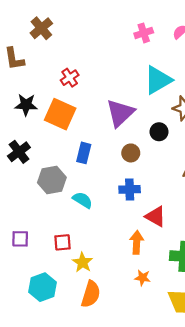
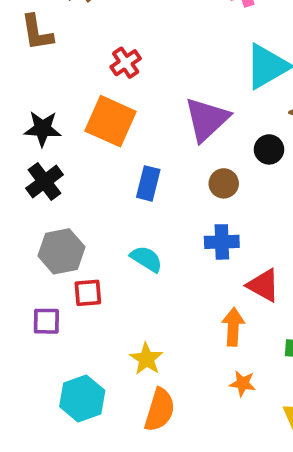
black star: (26, 105) -> (43, 129), moved
gray hexagon: (52, 180) -> (61, 251), moved
red square: (63, 242) -> (88, 293), moved

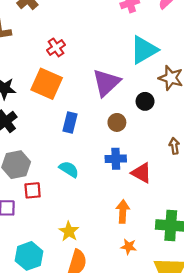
red triangle: (263, 285) -> (141, 173), moved

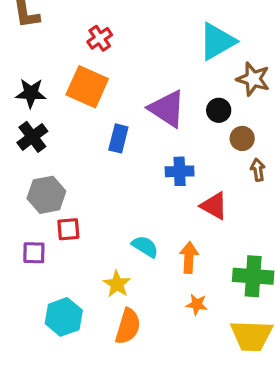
purple triangle: (106, 83) -> (167, 109), moved, turned -44
brown circle: (117, 122) -> (242, 138), moved
blue cross: (116, 159) -> (180, 171), moved
cyan semicircle: (69, 169) -> (145, 246), moved

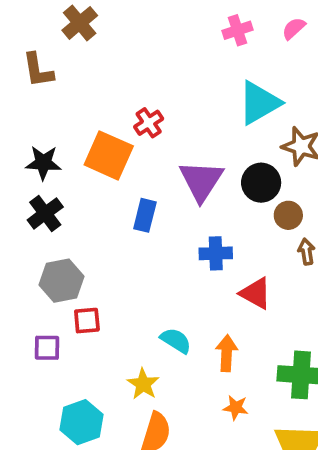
red cross: (100, 38) -> (149, 123), moved
purple triangle: (167, 109) -> (201, 181), turned 30
black circle: (219, 110) -> (261, 183), size x1.4

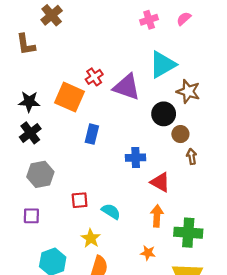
purple triangle: (201, 181) -> (127, 87), moved, turned -44
red square: (87, 321) -> (80, 200), moved
orange arrow: (227, 353) -> (157, 216), moved

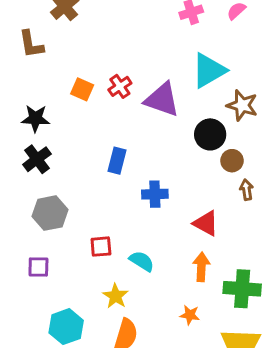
orange square: (69, 97) -> (82, 89), moved, size x0.6
blue cross: (136, 158) -> (155, 194), moved

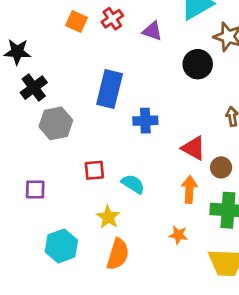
purple triangle: (162, 100) -> (152, 31), size x0.6
black star: (35, 118) -> (17, 52), moved
blue rectangle: (117, 161) -> (110, 89), size x1.5
brown circle: (232, 161) -> (221, 167), moved
gray hexagon: (50, 213) -> (56, 123), moved

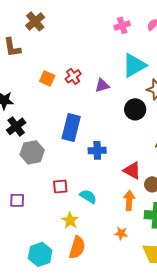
purple triangle: (152, 31) -> (102, 85), turned -35
cyan hexagon: (61, 246) -> (40, 254), moved

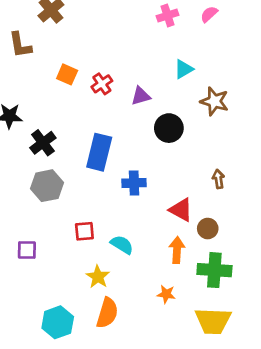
cyan triangle: (134, 65) -> (184, 69), size x0.6
orange square: (47, 78) -> (67, 74), moved
black circle: (135, 109) -> (169, 128), moved
black cross: (16, 126) -> (43, 143), moved

